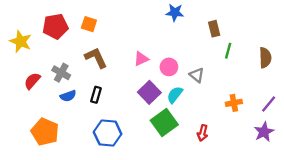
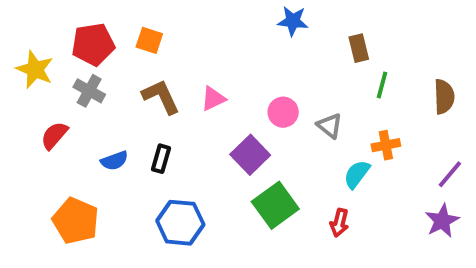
pink triangle: (141, 59) -> (213, 99), moved
gray cross: (61, 73) -> (89, 91), moved
cyan semicircle: (175, 95) -> (357, 174), moved
orange cross: (234, 103) -> (386, 145), moved

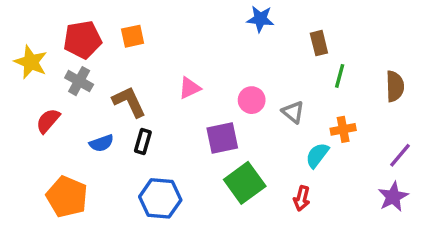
orange square: (149, 40) -> (133, 36), turned -30
brown L-shape: (161, 97) -> (129, 102), moved
purple square: (250, 155) -> (222, 138), turned 32

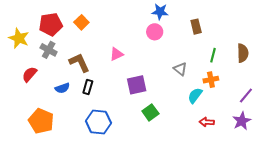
orange square: (133, 36) -> (81, 22), turned -32
green line: (340, 76) -> (213, 55), moved
pink circle: (252, 100) -> (155, 32), moved
green square: (245, 183) -> (150, 112), size x0.7
red arrow: (302, 198) -> (207, 122), moved, turned 80

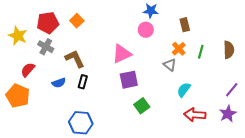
pink triangle: (116, 54) -> (122, 54), moved, size x1.5
orange cross: (211, 80) -> (179, 49), moved, turned -32
orange pentagon: (41, 121) -> (18, 96), moved
blue hexagon: (98, 122) -> (81, 123), moved
red arrow: (207, 122) -> (195, 115), size x1.5

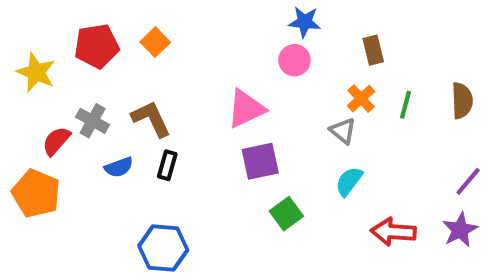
gray cross: (46, 47) -> (93, 121), moved
cyan semicircle: (184, 90) -> (349, 181), moved

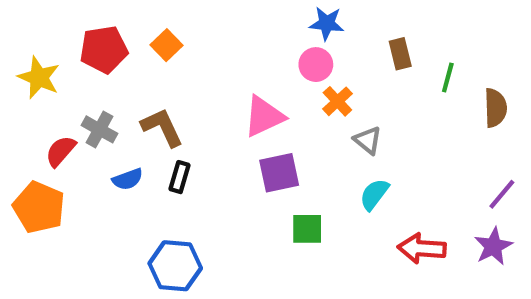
orange cross: (361, 99) -> (337, 101), moved
green line: (405, 105) -> (448, 78), moved
green square: (286, 214) -> (307, 229), turned 36

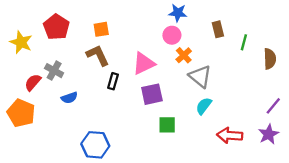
orange square: (167, 45) -> (101, 29), moved, turned 35
red pentagon: (104, 49) -> (56, 27), turned -30
brown L-shape: (162, 127) -> (98, 55), moved
gray triangle: (368, 140) -> (200, 76), size x1.5
black rectangle: (180, 177) -> (113, 81), moved

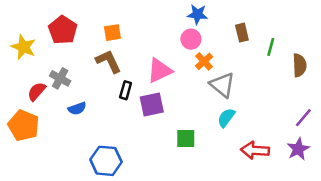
purple square: (152, 94) -> (152, 105), moved

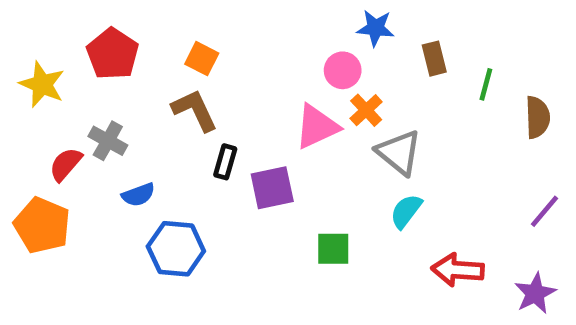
blue star: (197, 14) -> (375, 28), moved
orange square: (112, 33) -> (202, 59), turned 36
pink triangle: (160, 71) -> (317, 127), moved
purple star: (298, 149) -> (535, 293), moved
blue hexagon: (106, 161) -> (176, 249), moved

